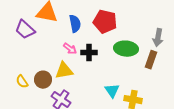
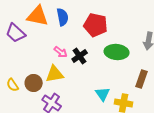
blue semicircle: (75, 24) -> (63, 17), moved
black cross: (89, 53) -> (80, 56), turned -35
brown rectangle: (151, 60) -> (142, 79), moved

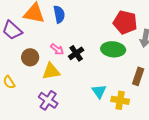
red pentagon: (96, 25) -> (125, 22), moved
brown circle: (34, 83) -> (30, 57), moved

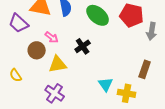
pink arrow: (57, 49) -> (52, 37), moved
green ellipse: (113, 49) -> (98, 15), moved, turned 35

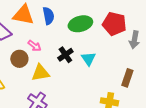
green ellipse: (98, 15) -> (80, 24), turned -55
cyan triangle: (106, 84) -> (88, 59), moved

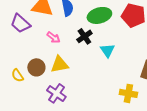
black cross: (65, 55) -> (84, 36), moved
brown circle: (19, 59) -> (36, 67), moved

